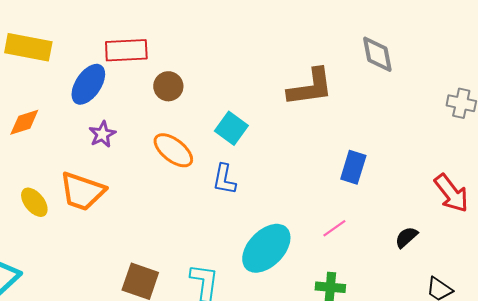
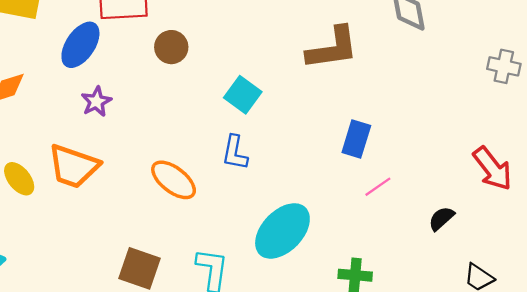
orange ellipse: (173, 150) -> (174, 180), moved
blue rectangle: (353, 167) -> (356, 139), moved
pink line: (334, 228) -> (378, 187), moved

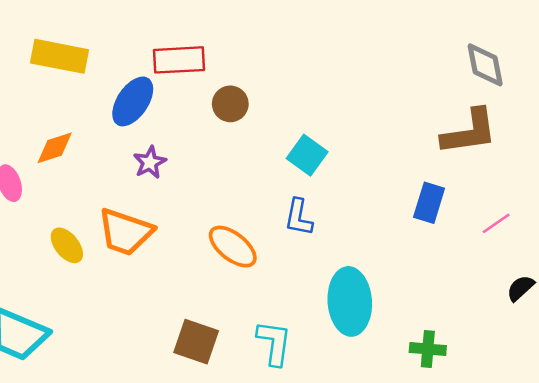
brown L-shape: (332, 48) -> (469, 132), moved
pink line: (378, 187) -> (496, 223), moved
cyan ellipse: (282, 231) -> (350, 301), turned -48

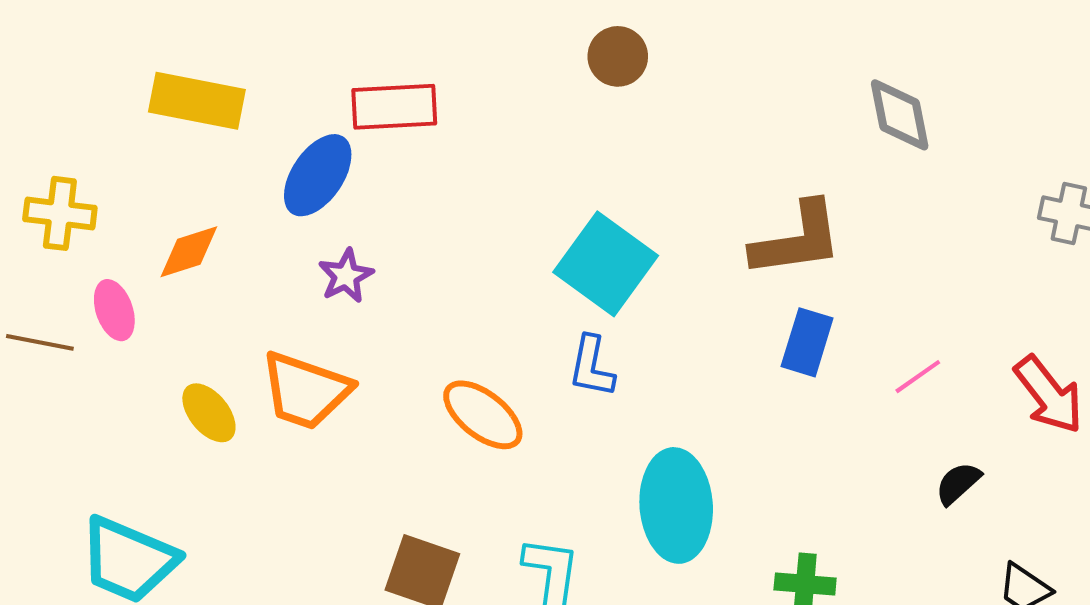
brown circle: (230, 104) -> (618, 56), moved
brown L-shape: (469, 132) -> (797, 240), moved
cyan square: (307, 155) -> (606, 264), size x1.5

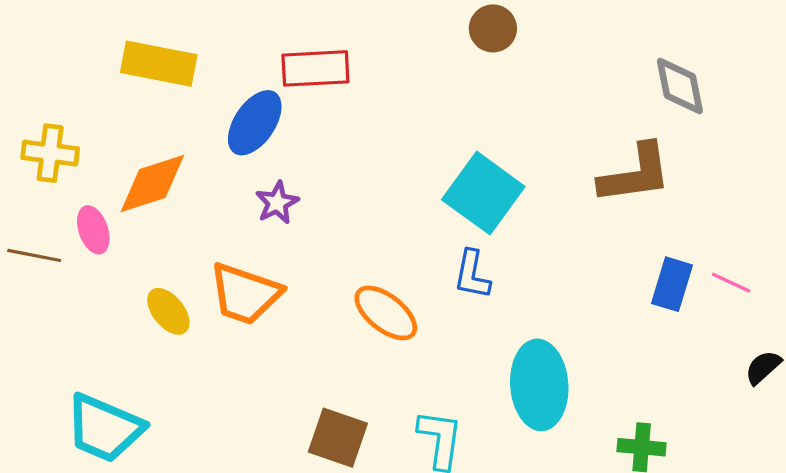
gray diamond: (900, 115) -> (680, 86), moved
orange diamond: (189, 252) -> (152, 183), size x1.4
blue rectangle: (807, 342) -> (672, 284), moved
pink line: (918, 377) -> (731, 283), turned 60

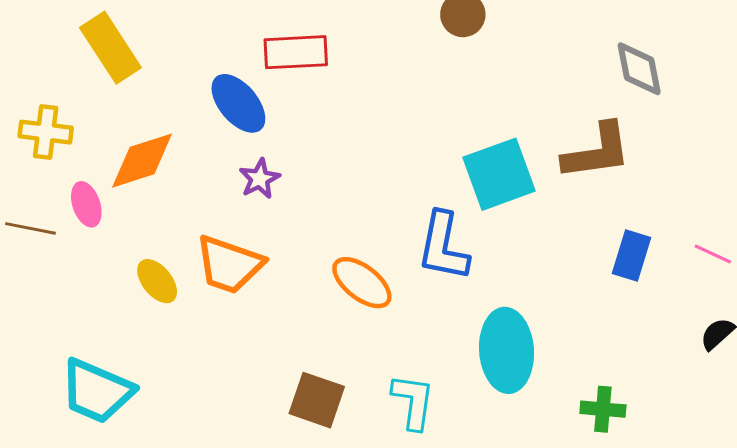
yellow rectangle: (159, 64) -> (110, 48), moved, turned 46
blue ellipse: (255, 123) -> (238, 103), turned -74
cyan square: (483, 193) -> (499, 174), moved, turned 34
blue L-shape: (472, 275) -> (443, 246), size x1.5
pink line: (731, 283) -> (713, 254), moved

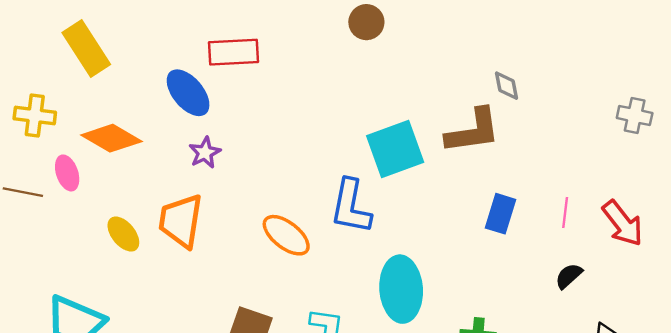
gray diamond: (639, 69) -> (506, 86), moved, size x0.7
orange diamond: (142, 161) -> (111, 138), turned 48
pink line: (713, 254) -> (565, 212), turned 72
orange trapezoid: (229, 265) -> (181, 221), turned 80

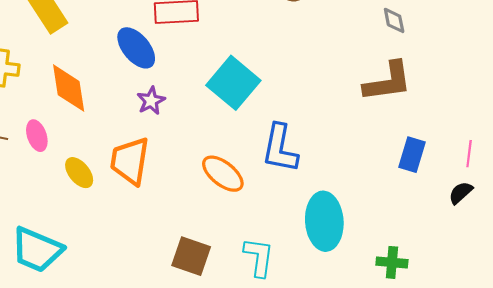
gray diamond: (506, 86) -> (394, 20), moved
orange diamond: (111, 138) -> (69, 88), turned 51
cyan square: (395, 149) -> (233, 83), moved, turned -30
pink ellipse: (67, 173) -> (37, 136), moved
black semicircle: (569, 276) -> (461, 193), moved

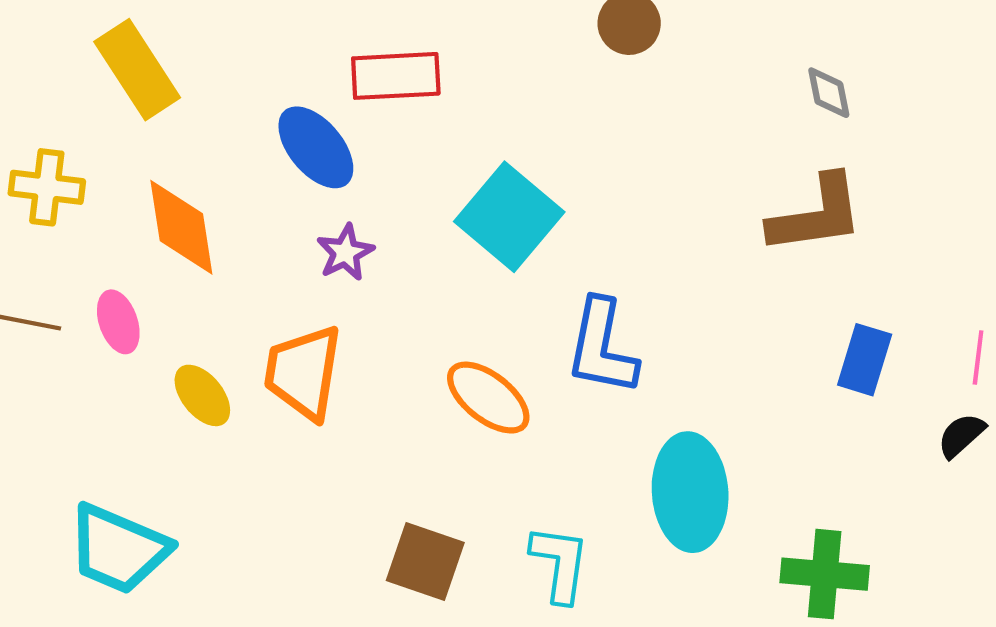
green cross: (392, 262) -> (825, 574), size x1.4

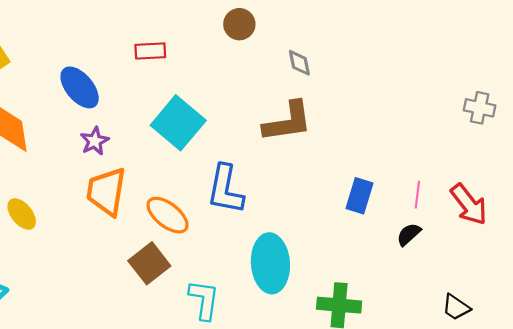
red rectangle: (396, 76) -> (150, 51), moved, size x0.7
gray diamond: (829, 93) -> (299, 63), moved
brown L-shape: (816, 215) -> (288, 122), moved
orange trapezoid: (303, 372) -> (106, 191), moved
brown square: (425, 561) -> (149, 263), moved, turned 33

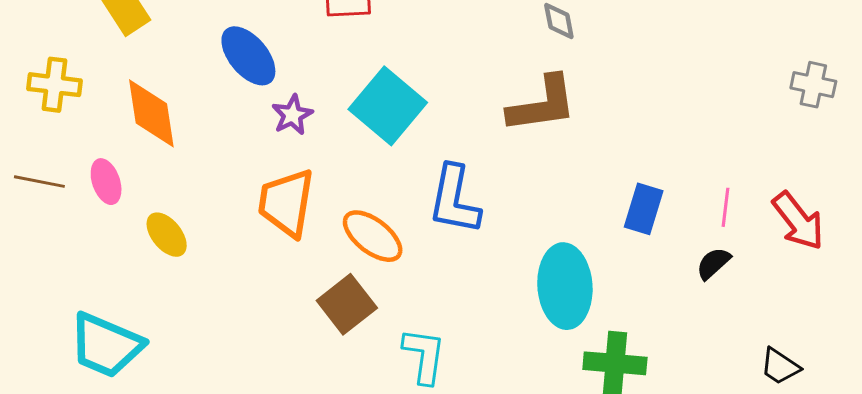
purple star: (95, 141) -> (292, 115), moved
cyan ellipse: (270, 263) -> (565, 286), moved

